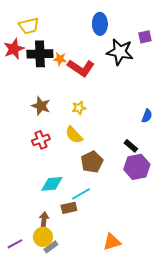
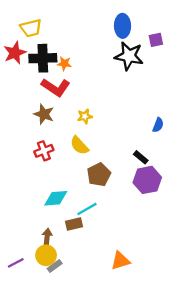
blue ellipse: (100, 24) -> (123, 26), moved
red L-shape: (81, 68) -> (56, 87), moved

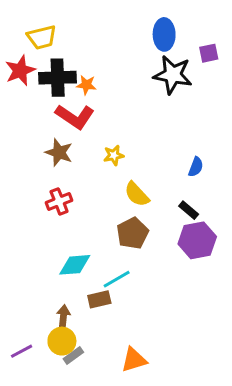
blue semicircle: (158, 125) -> (196, 167), moved
yellow semicircle: (79, 145) -> (137, 194), moved
orange triangle: (120, 261) -> (134, 360), moved

